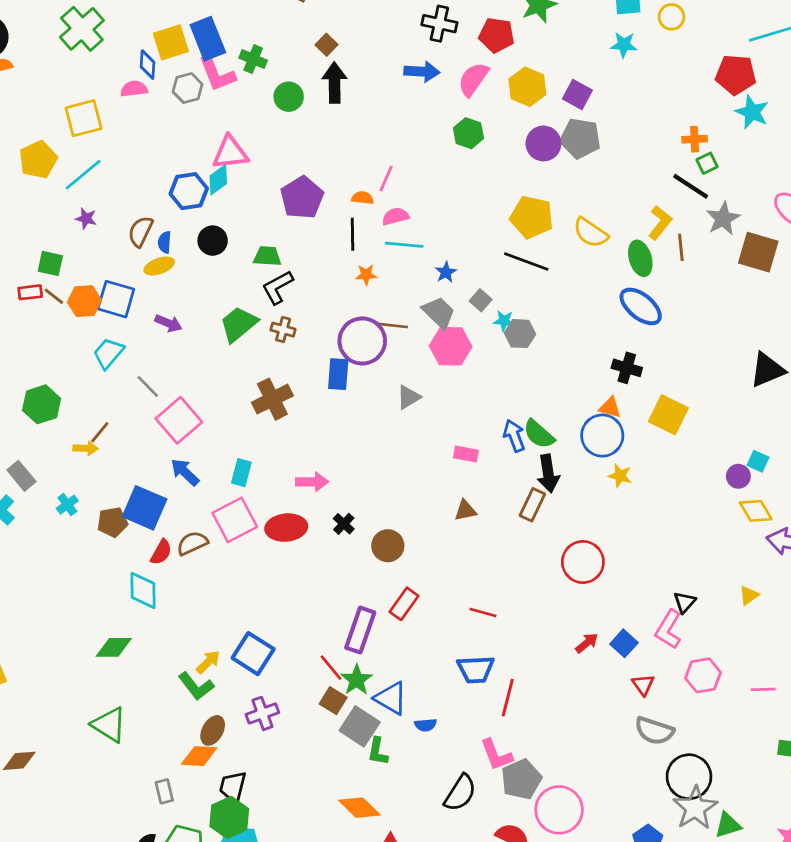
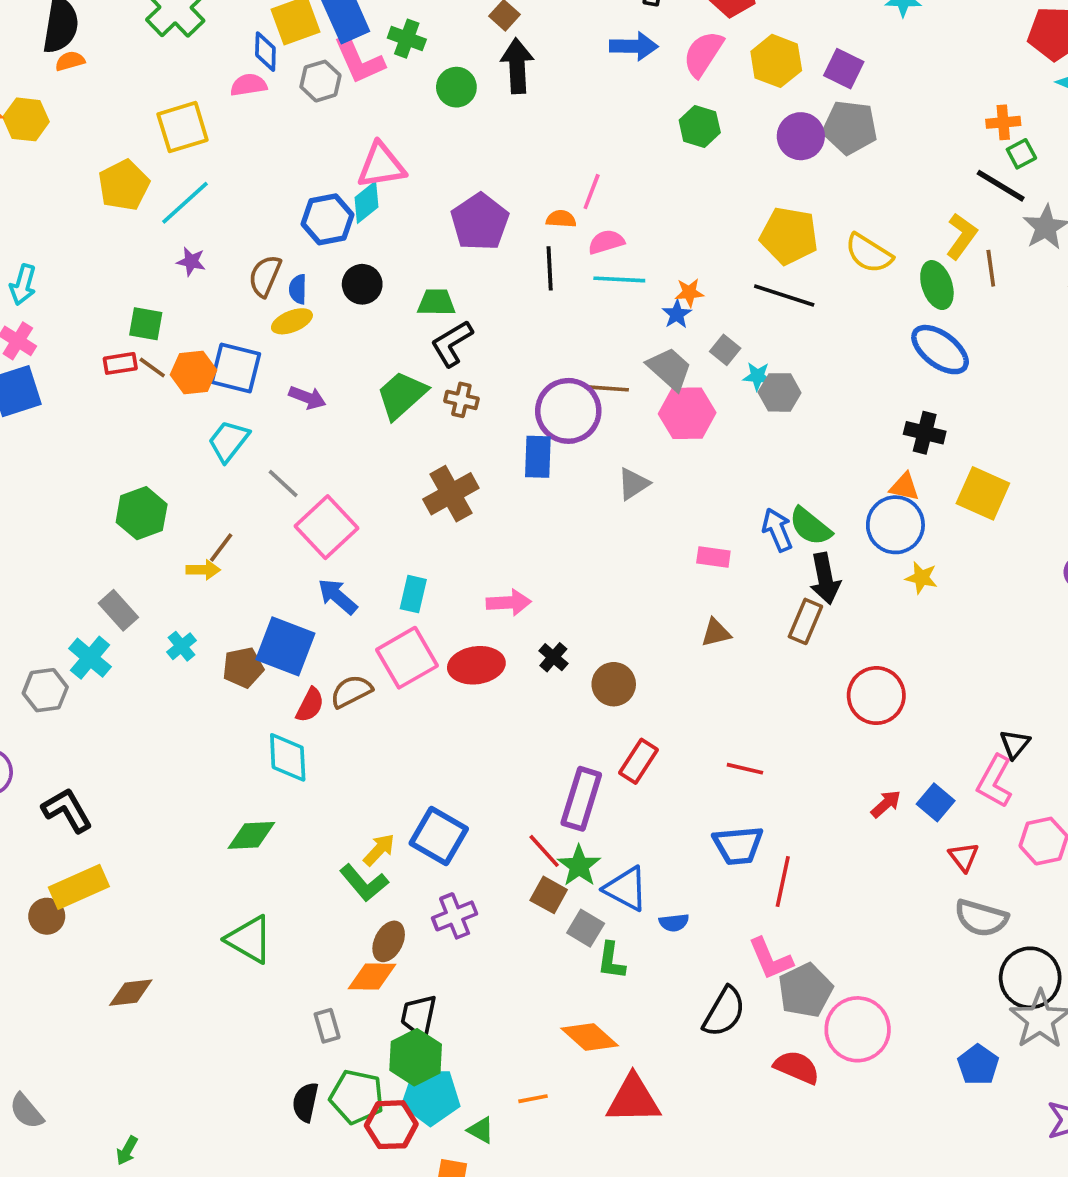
orange star: (366, 275) -> (689, 293), moved
gray square: (360, 726) -> (586, 928), size x0.7

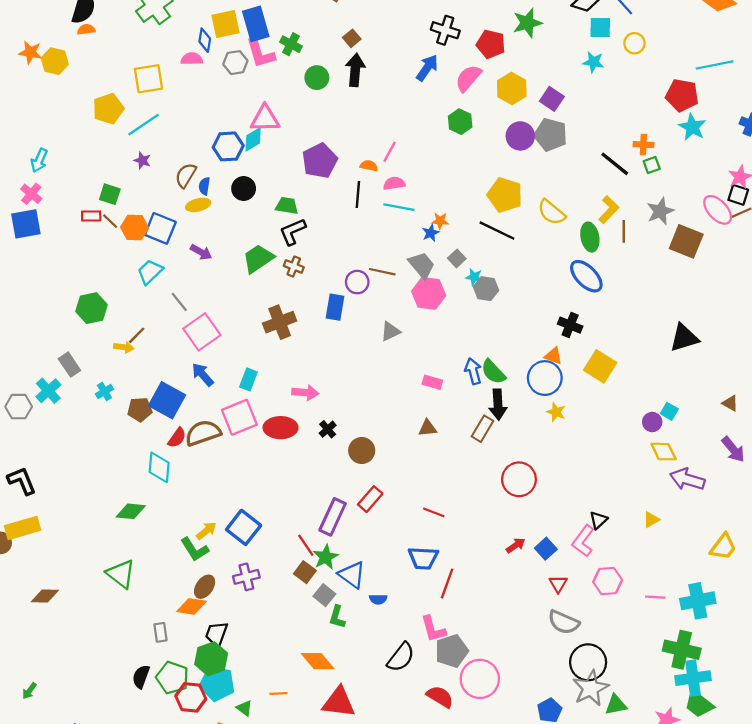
blue arrow: (634, 46) -> (427, 68), turned -64
black line: (1001, 186) -> (615, 164), moved
purple circle: (568, 411) -> (357, 282), size x0.6
brown semicircle: (351, 691) -> (203, 433), size x1.4

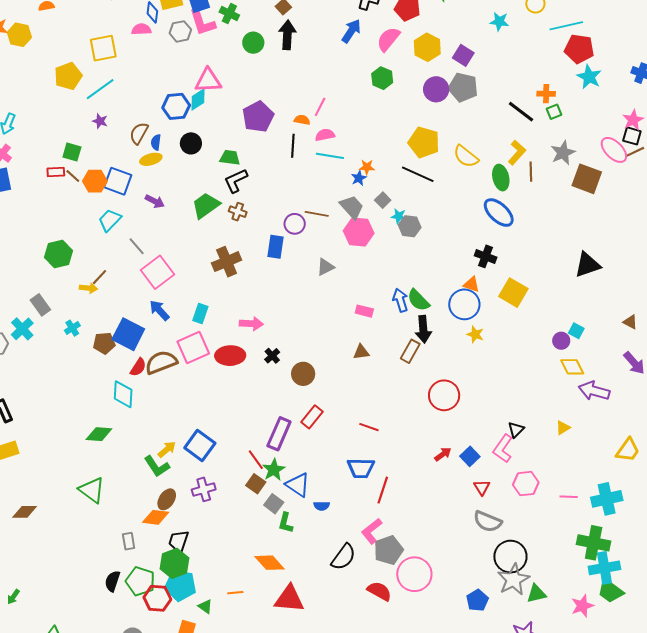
cyan line: (715, 65) -> (566, 26), moved
pink L-shape: (433, 629) -> (372, 531), turned 68

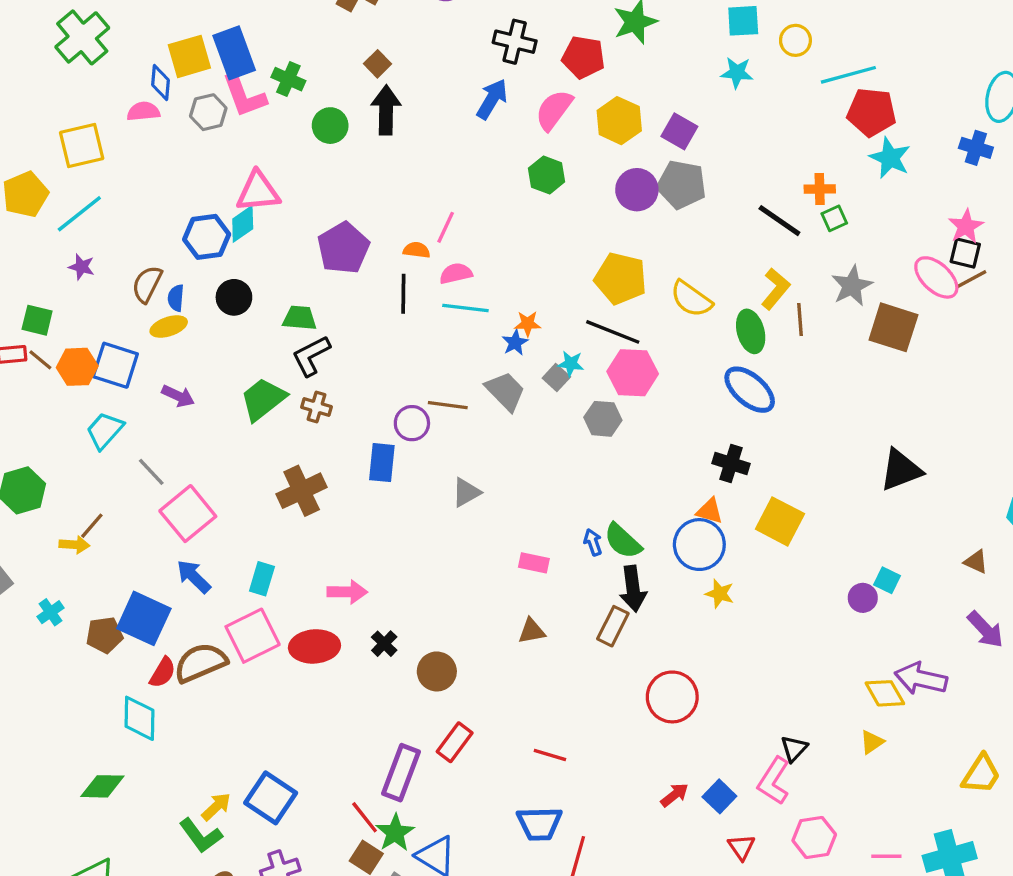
cyan star: (399, 216) -> (571, 364), moved
pink hexagon: (359, 232) -> (633, 373), moved
blue arrow: (400, 300) -> (593, 542), size x0.7
yellow diamond: (572, 367) -> (885, 693), moved

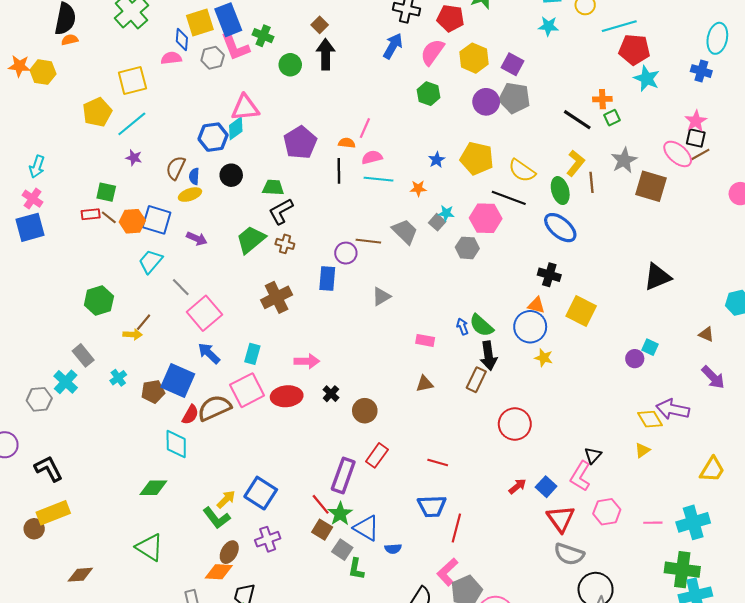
black line: (613, 332) -> (509, 198), moved
blue star: (515, 343) -> (437, 160), moved
red triangle: (741, 847) -> (561, 519), size x1.6

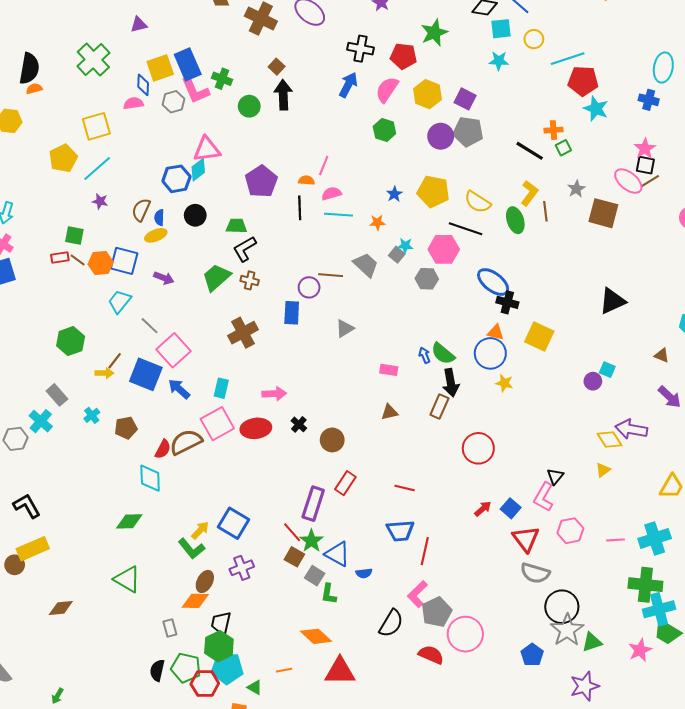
gray star: (624, 160) -> (576, 189), size x0.7
blue ellipse: (560, 228) -> (493, 282), moved
blue square: (178, 381) -> (146, 374), moved

